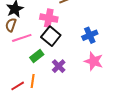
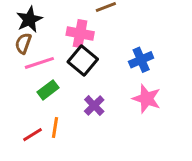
green rectangle: (37, 56) -> (48, 90), moved

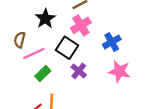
black star: (29, 19) -> (45, 19), moved
pink cross: (80, 34) -> (81, 25), moved, turned -36
purple cross: (94, 105) -> (79, 71), moved

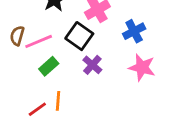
brown semicircle: (20, 40) -> (17, 36), moved

